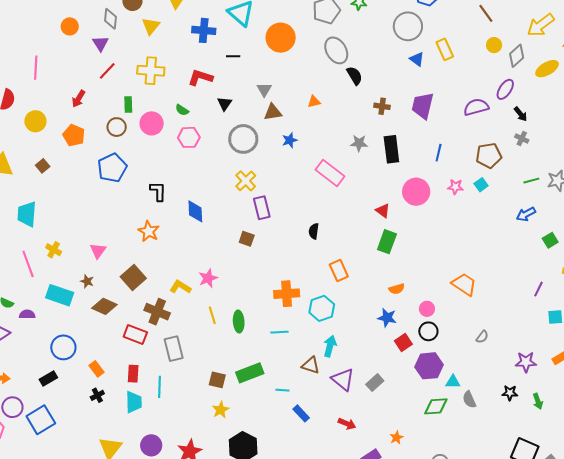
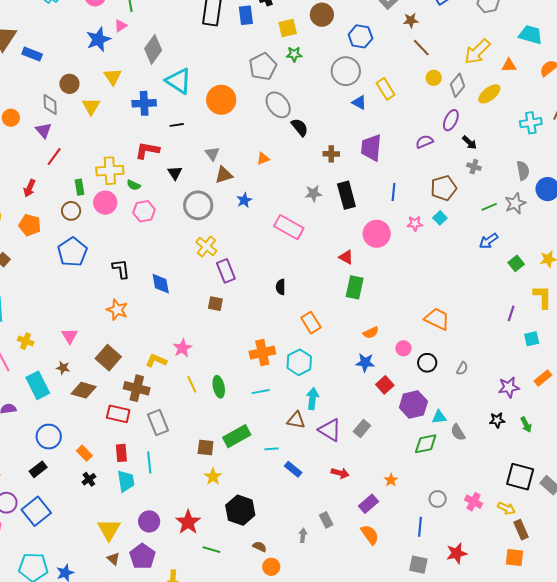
yellow cross: (151, 71) -> (110, 171), moved
purple semicircle: (476, 107) -> (424, 142), size x0.7
cyan rectangle: (60, 295) -> (38, 385), turned 52
black circle: (428, 331) -> (427, 363), moved

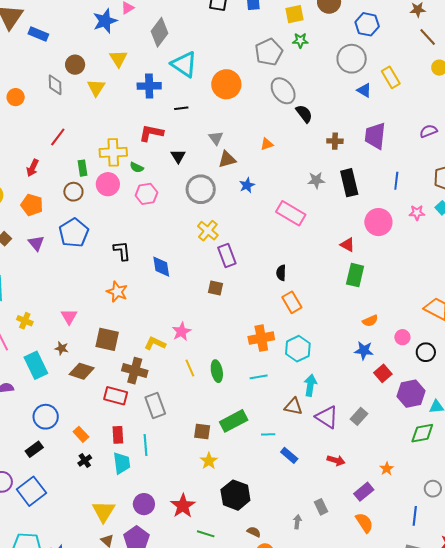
purple triangle: (44, 130) -> (36, 243), moved
orange rectangle: (311, 323) -> (292, 302), moved
brown square: (108, 358) -> (107, 339), turned -30

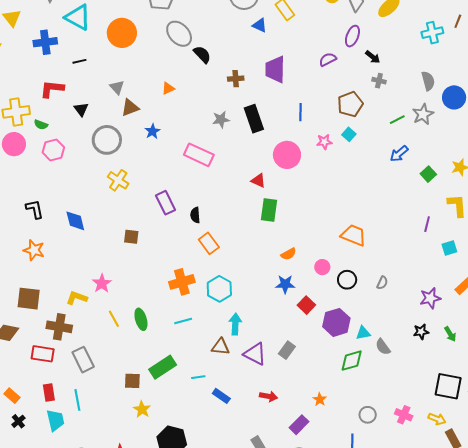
purple rectangle: (227, 255) -> (165, 203), moved

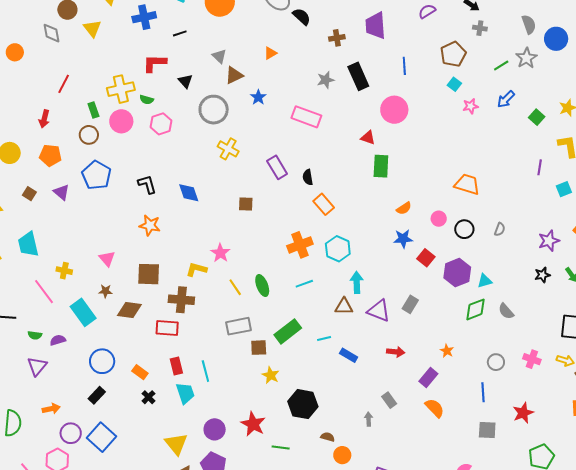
pink star: (324, 142) -> (471, 106), moved
gray semicircle: (383, 347) -> (506, 311), moved
gray rectangle: (83, 360) -> (239, 326), moved, turned -70

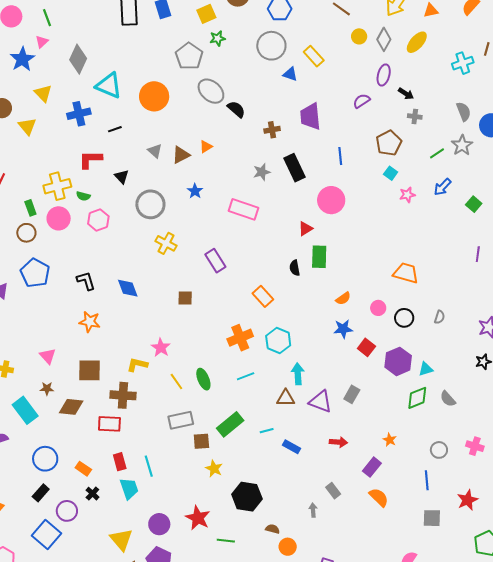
brown triangle: (234, 75) -> (181, 155), moved
red triangle: (368, 138) -> (305, 229), turned -49
black semicircle: (308, 177) -> (295, 268), moved
purple circle: (71, 433) -> (67, 511), moved

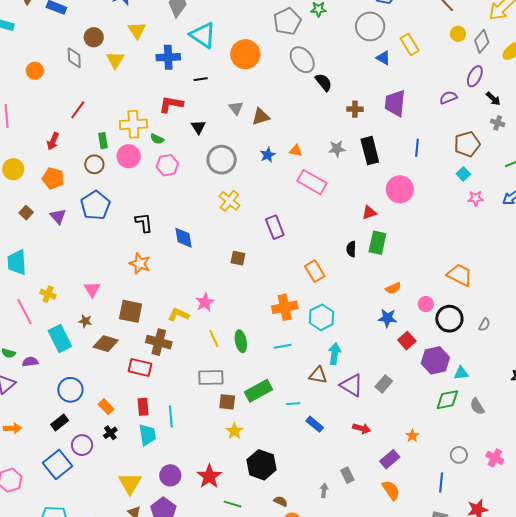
orange triangle: (206, 147) -> (296, 151), moved, turned 32
black circle: (404, 318) -> (449, 319), size x1.4

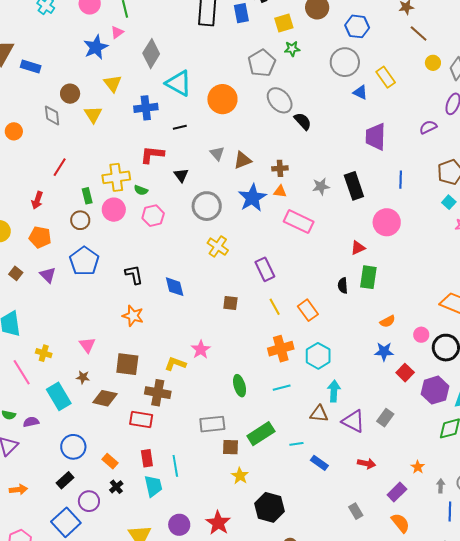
brown cross: (355, 109) -> (280, 168), moved
blue star: (268, 155) -> (252, 198), size x1.8
yellow line: (214, 339) -> (275, 307), moved
gray arrow: (324, 490) -> (441, 486), moved

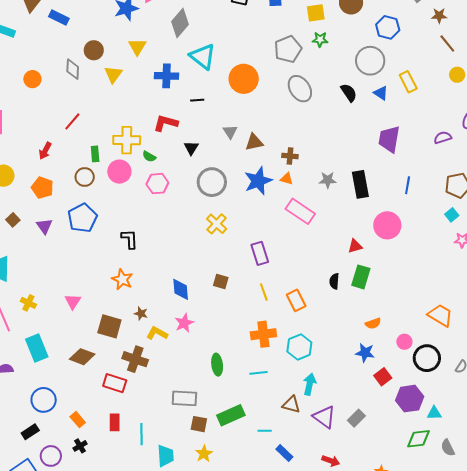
black semicircle: (303, 121) -> (349, 93), moved
blue diamond: (175, 287) -> (181, 289), moved
brown star: (83, 377) -> (141, 313), moved
cyan trapezoid: (153, 486) -> (165, 456), moved

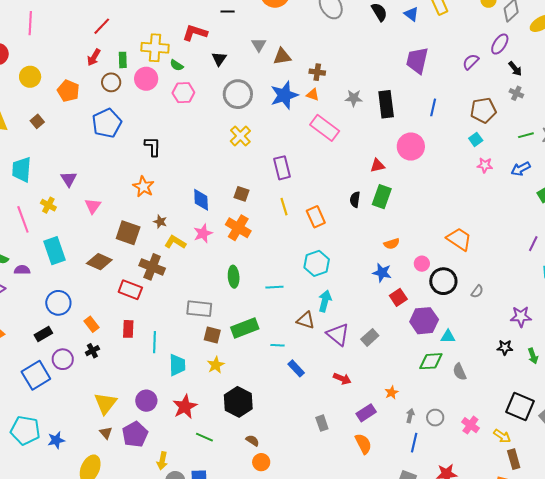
purple semicircle: (443, 138) -> (471, 62), turned -30
red arrow: (45, 151) -> (94, 57), moved
purple triangle: (44, 226) -> (69, 179), moved
orange cross: (263, 334) -> (238, 228), moved, turned 35

